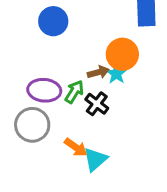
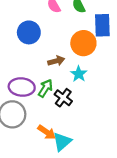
orange circle: (122, 54) -> (83, 43), moved
brown arrow: (98, 72) -> (56, 61), moved

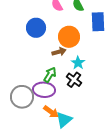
orange circle: (83, 43) -> (69, 37), moved
purple ellipse: (22, 87) -> (44, 90), moved
black cross: (63, 98) -> (74, 80), moved

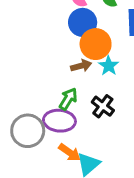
blue circle: (36, 28) -> (83, 22), moved
cyan star: (78, 63) -> (109, 66), moved

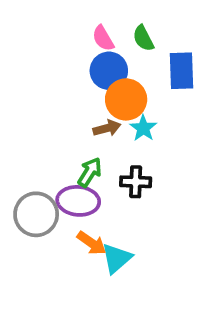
black cross: (103, 106) -> (136, 182), turned -35

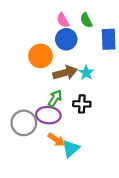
orange circle: (126, 99) -> (41, 56), moved
brown arrow: (107, 128) -> (65, 73), size x1.5

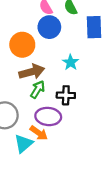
brown arrow: (65, 73) -> (32, 72), moved
purple ellipse: (48, 115) -> (48, 116), moved
cyan triangle: (71, 149) -> (23, 144), moved

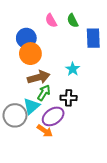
blue circle: (49, 27) -> (26, 38), moved
purple ellipse: (48, 116) -> (53, 116), turned -40
cyan triangle: (23, 144) -> (31, 106), moved

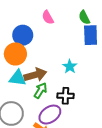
green semicircle: (73, 21) -> (84, 17), moved
orange circle: (30, 54) -> (15, 54), moved
cyan triangle: (31, 106) -> (18, 78), moved, turned 48

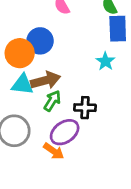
blue circle: (23, 35) -> (40, 41), moved
cyan star: (70, 67) -> (105, 61), moved

